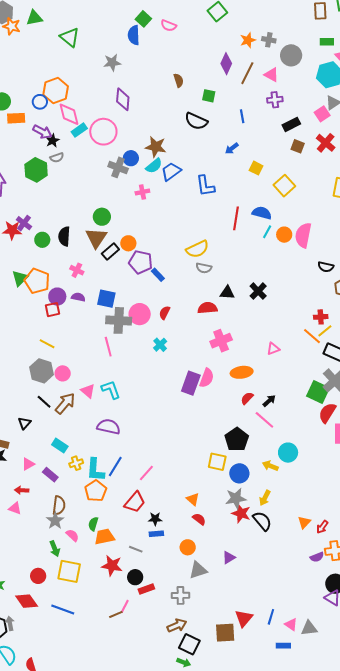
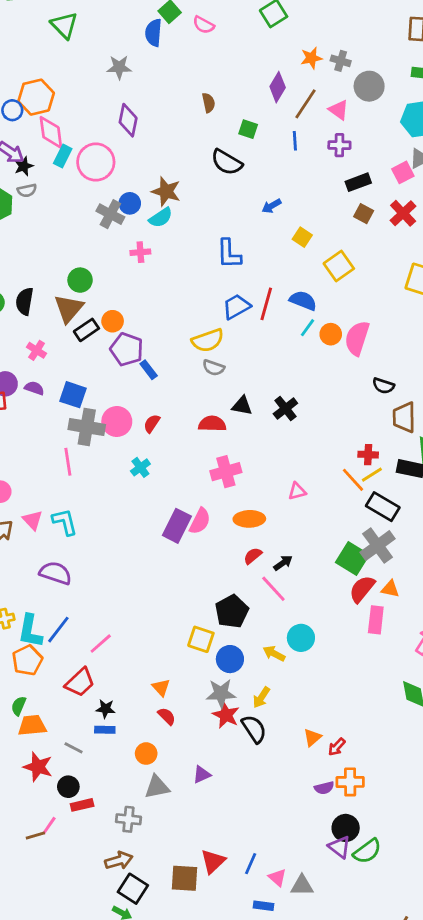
blue line: (242, 116) -> (295, 141), moved
cyan rectangle: (79, 130) -> (63, 156), turned -35
blue trapezoid: (171, 172) -> (236, 307), moved

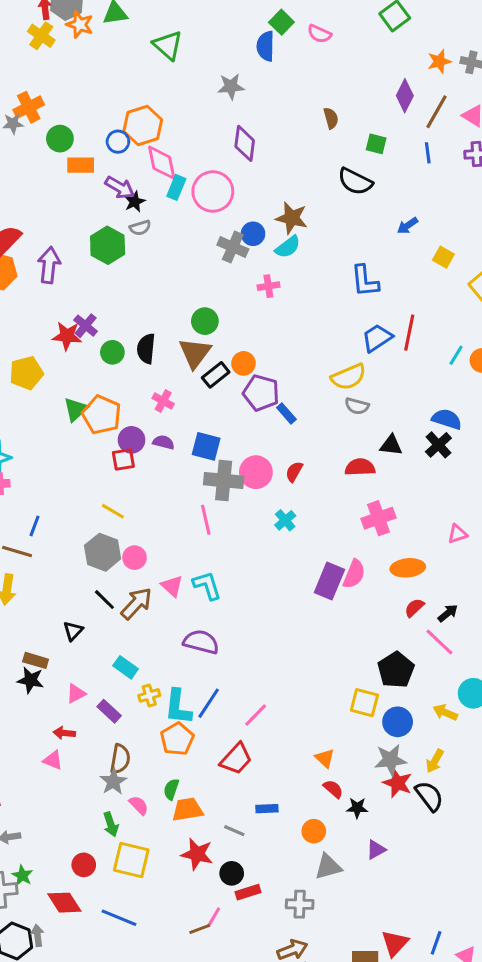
blue semicircle: (303, 301) -> (447, 419), moved
black star: (106, 709) -> (357, 808), moved

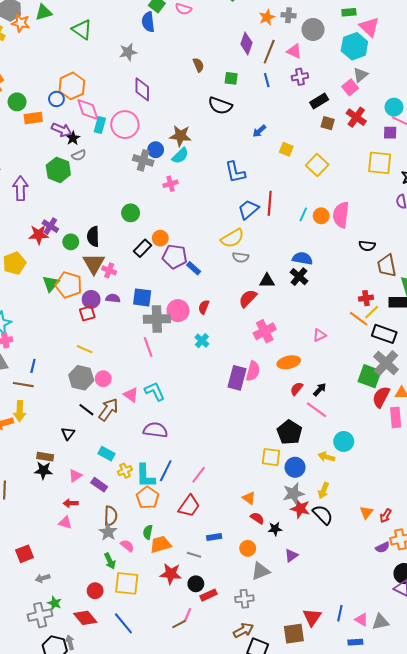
brown triangle: (195, 353) -> (94, 264), moved
red semicircle: (360, 467) -> (248, 298), turned -36
blue line: (119, 918) -> (123, 623), turned 35

